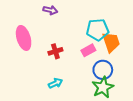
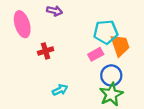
pink ellipse: (24, 38) -> (22, 24), moved
red cross: (55, 51) -> (46, 51), moved

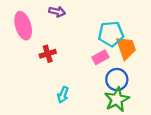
cyan arrow: (60, 90) -> (63, 95), turned 136

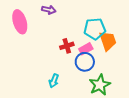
red cross: (48, 54) -> (67, 46), moved
blue circle: (117, 80) -> (85, 62), moved

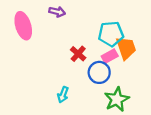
red cross: (67, 46) -> (78, 54), turned -32
pink rectangle: (86, 49) -> (110, 56), moved

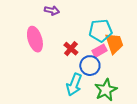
pink ellipse: (23, 26) -> (35, 39), moved
cyan arrow: (63, 95) -> (74, 85), moved, size x1.5

